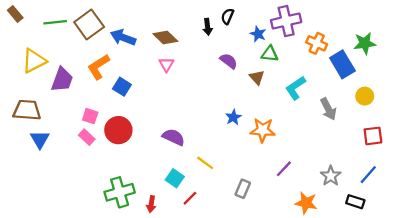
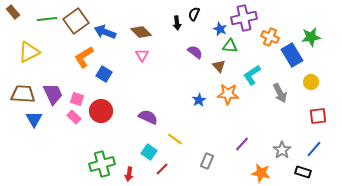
purple trapezoid: (62, 80) -> (53, 94), moved, turned -45
orange star: (263, 130) -> (228, 94), moved

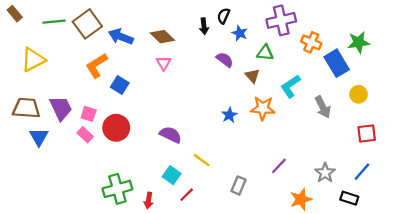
blue star: (220, 29) -> (240, 33), moved
orange star: (261, 173) -> (301, 199), turned -30

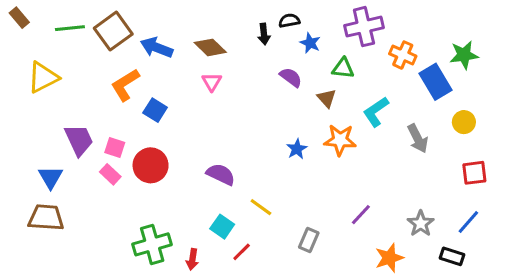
black semicircle: (224, 16) -> (289, 21), turned 56
brown trapezoid: (26, 108) -> (46, 218), moved

